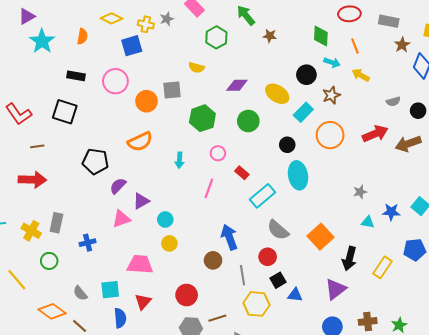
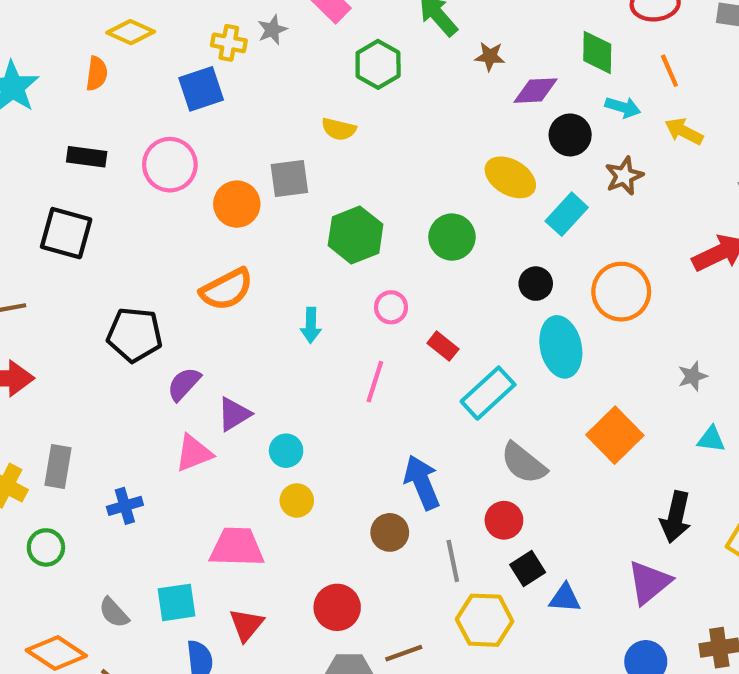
yellow diamond: (112, 18) -> (131, 32), moved
purple diamond: (237, 85) -> (536, 91), moved
orange circle: (330, 135) -> (621, 292), moved
orange square: (320, 237) -> (615, 435), moved

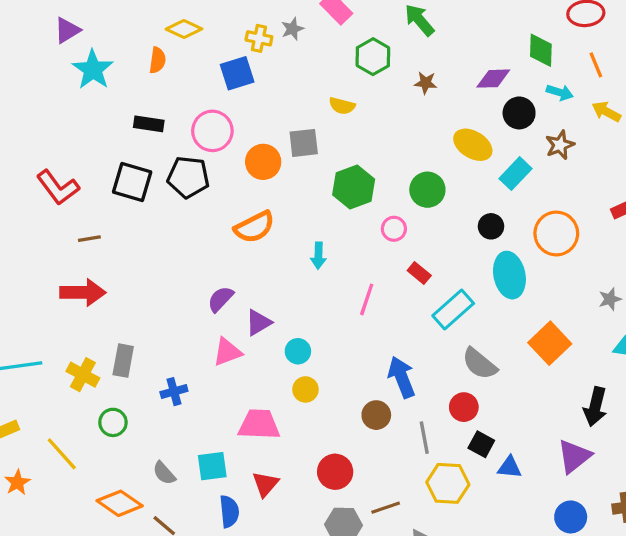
brown star: (490, 56) -> (426, 83), moved
pink circle: (391, 307) -> (394, 229), moved
black pentagon: (135, 335) -> (188, 177), moved
black square: (528, 568) -> (481, 444), turned -30

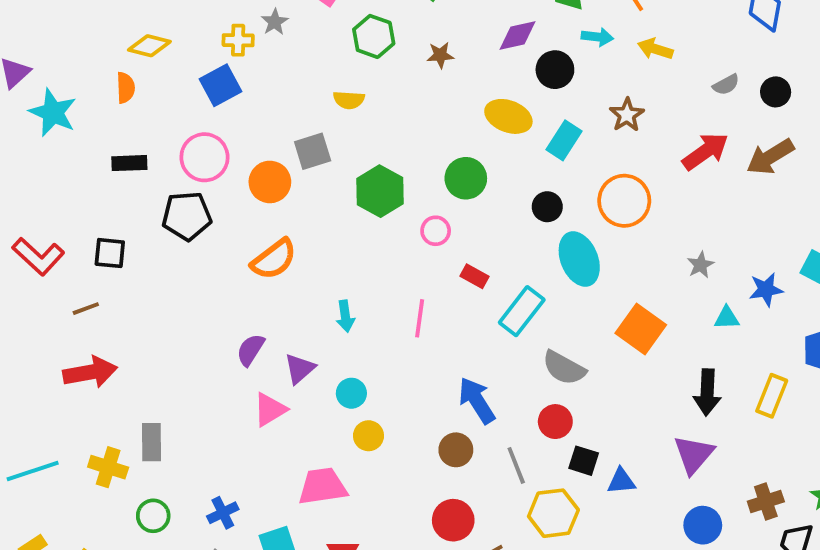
brown star: (560, 145) -> (627, 115), moved
black square: (132, 182) -> (110, 253), moved, size x0.7
cyan arrow: (318, 256) -> (345, 316), moved
blue cross: (174, 392) -> (223, 513), moved
red circle: (335, 472) -> (453, 520), moved

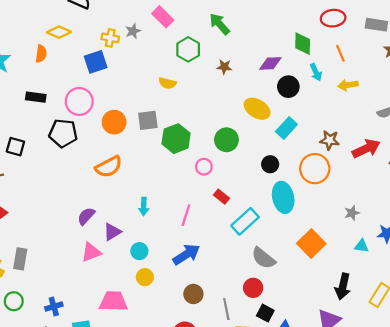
cyan arrow: (597, 37) -> (316, 72), turned 48
yellow arrow: (655, 49) -> (348, 85), turned -36
brown star: (627, 115) -> (330, 140), moved, turned 30
gray square: (313, 151) -> (148, 120), moved
blue arrow: (477, 400) -> (186, 254), moved, turned 80

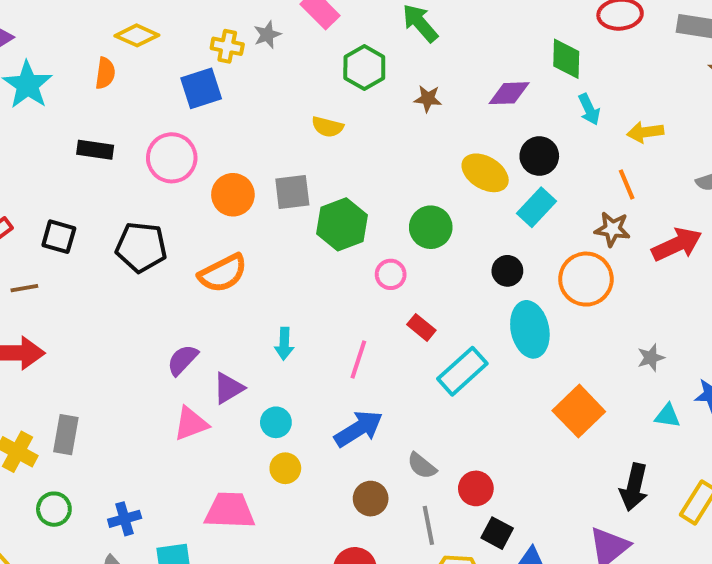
orange line: (340, 53) -> (627, 184), moved
black circle: (288, 87) -> (539, 156), moved
black pentagon: (63, 133) -> (141, 247), moved
gray semicircle: (263, 258) -> (422, 466), moved, size x0.7

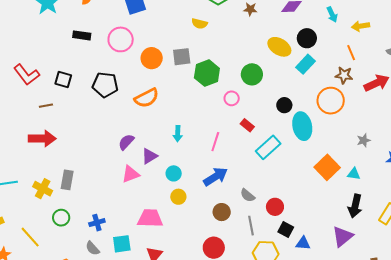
black circle: (507, 271) -> (284, 105), moved
cyan triangle: (667, 416) -> (354, 174), moved

